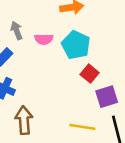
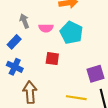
red square: (90, 74) -> (52, 59), moved, turned -32

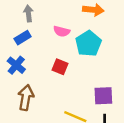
gray arrow: (24, 21) -> (29, 13), moved

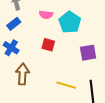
purple square: (103, 96) -> (88, 53), moved

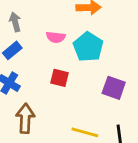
purple square: (88, 53) -> (114, 88), turned 30

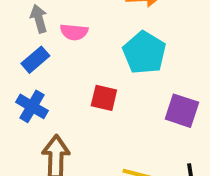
pink semicircle: (56, 37) -> (74, 32), moved

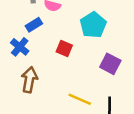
blue rectangle: (35, 60) -> (34, 25), moved

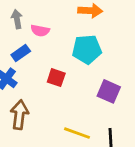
cyan pentagon: (93, 25) -> (87, 49), turned 30

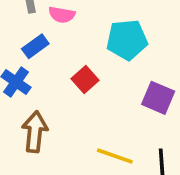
red square: (56, 78) -> (85, 80), turned 30

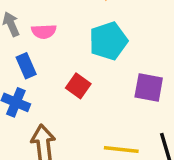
blue rectangle: (35, 46) -> (26, 66), turned -65

